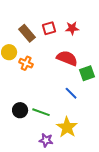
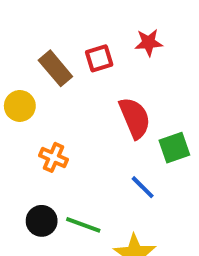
red star: (72, 28) -> (149, 43), moved
red semicircle: (67, 58) -> (135, 118), turned 45
orange cross: (26, 63) -> (53, 157), moved

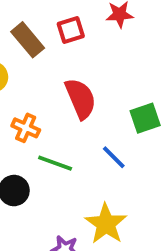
red semicircle: (135, 118) -> (81, 99), moved
green line: (83, 225) -> (55, 163), moved

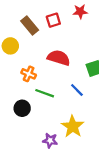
red semicircle: (81, 99) -> (59, 58), turned -50

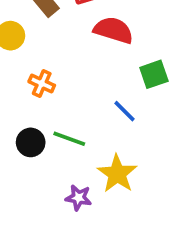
red semicircle: (59, 58) -> (113, 30), moved
green line: (45, 93) -> (69, 139), moved

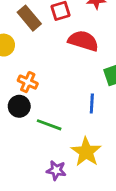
blue line: (125, 111) -> (92, 103), turned 48
black circle: (31, 142) -> (19, 106), moved

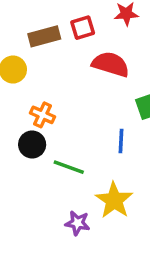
brown rectangle: (29, 18) -> (44, 36), turned -65

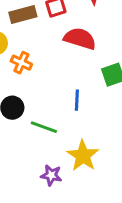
orange cross: (43, 115) -> (21, 63), moved
blue line: (121, 141) -> (77, 100), moved

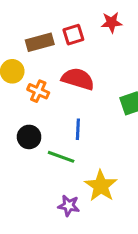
red semicircle: (80, 39) -> (78, 79), moved
blue line: (77, 100) -> (78, 129), moved

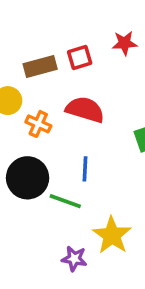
black circle: (29, 137) -> (28, 178), size x1.5

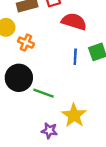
red semicircle: (85, 110) -> (74, 21), moved
blue line: (85, 169) -> (75, 57), moved

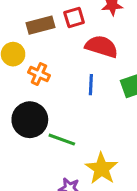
blue line: (75, 57) -> (91, 85), moved

